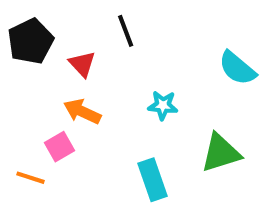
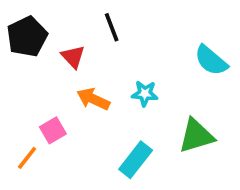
orange arrow: (82, 112) -> (93, 99), moved
orange line: (31, 178) -> (27, 158), turned -70
cyan rectangle: (153, 180) -> (136, 160), turned 57

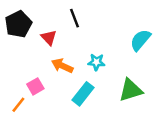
cyan semicircle: (211, 60) -> (140, 40), turned 90
cyan rectangle: (136, 160) -> (83, 94), moved

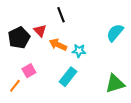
black pentagon: (18, 24) -> (19, 38), moved
orange arrow: (62, 66) -> (58, 45), moved
green triangle: (131, 90) -> (115, 84), moved

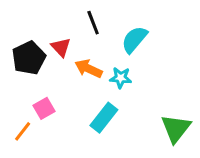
cyan semicircle: (115, 33) -> (134, 39), moved
green triangle: (115, 84) -> (176, 128), turned -35

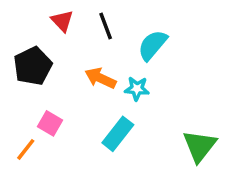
red triangle: (61, 47) -> (62, 21), moved
pink square: (44, 108) -> (50, 123), turned -30

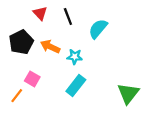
orange arrow: (100, 78) -> (50, 47), moved
cyan star: (137, 89) -> (75, 57), moved

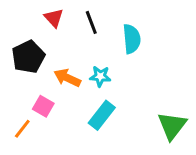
cyan semicircle: (98, 29) -> (132, 39), turned 135
orange arrow: (50, 47) -> (67, 78), moved

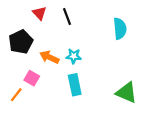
cyan semicircle: (132, 39) -> (120, 29), moved
cyan rectangle: (102, 115) -> (75, 85), turned -50
green triangle: (172, 126) -> (127, 92), turned -45

